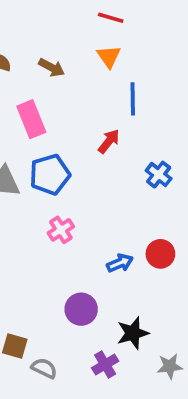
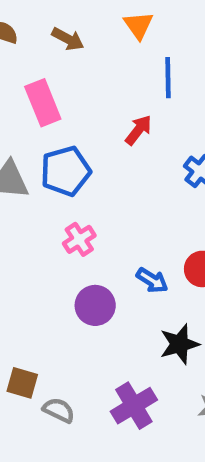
blue arrow: (120, 263) -> (152, 280), turned 55
purple circle: (81, 309) -> (95, 305), moved
black star: (133, 333) -> (179, 344), moved
purple cross: (105, 365) -> (134, 406), size x1.4

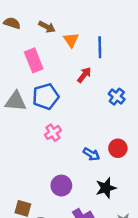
orange triangle: (138, 25) -> (71, 40), moved
purple circle: (95, 305) -> (61, 186), moved

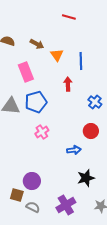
red arrow: (84, 75) -> (68, 84), turned -40
red circle: (118, 148) -> (91, 131), moved
blue arrow: (91, 154) -> (74, 150), turned -40
purple circle: (61, 186) -> (32, 181), moved

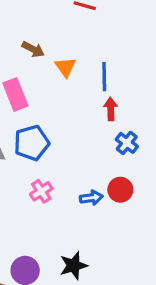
red arrow: (68, 84) -> (111, 109), moved
blue arrow: (74, 150) -> (91, 198), moved
black star: (86, 178) -> (73, 266), moved

